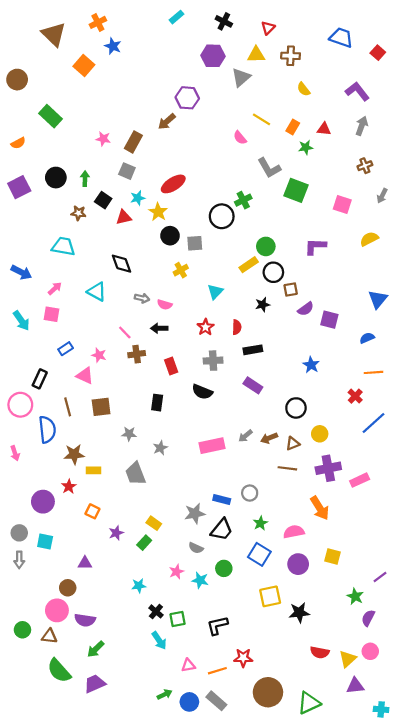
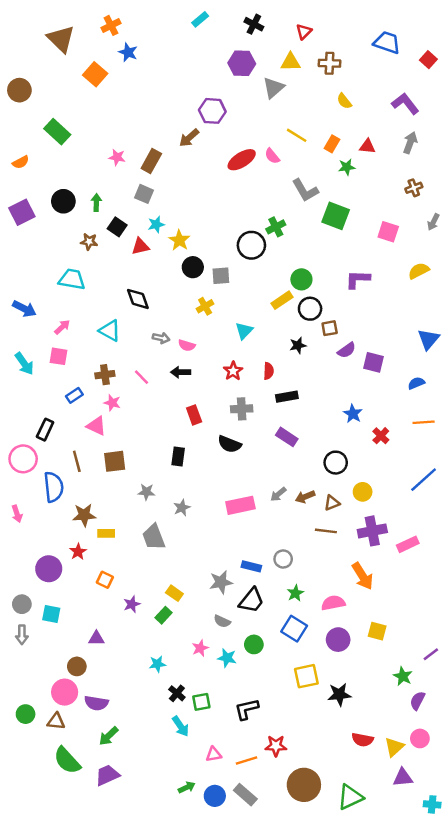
red ellipse: (173, 184) -> (242, 160), moved
brown cross: (137, 354) -> (105, 375), moved
red cross: (355, 396) -> (381, 436), moved

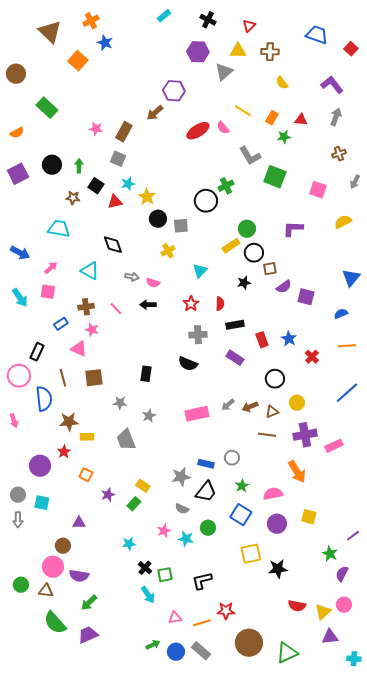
red rectangle: (194, 415) -> (262, 340), moved

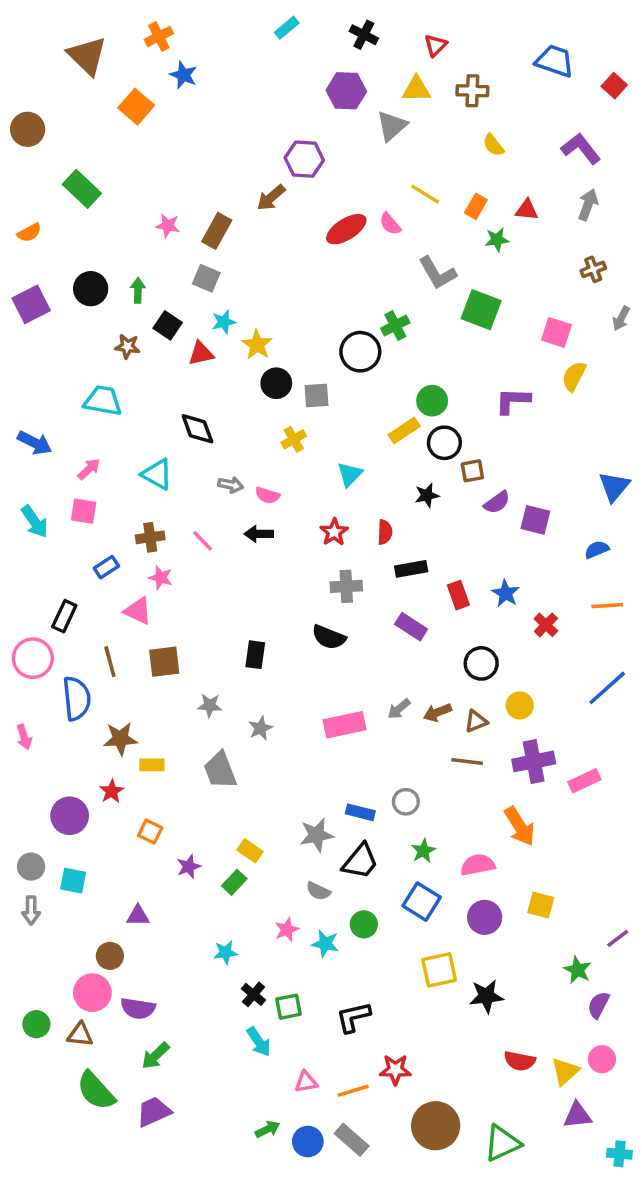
yellow semicircle: (343, 222) -> (574, 376), moved, turned -36

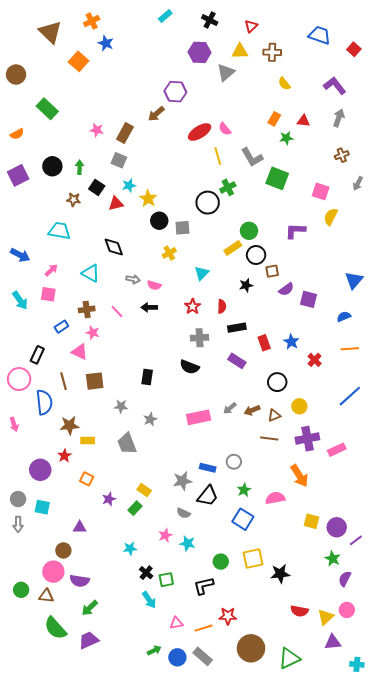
yellow line: (425, 194) -> (218, 156), moved, turned 42
purple circle: (485, 917) -> (337, 527), moved
green circle: (364, 924) -> (221, 562), moved

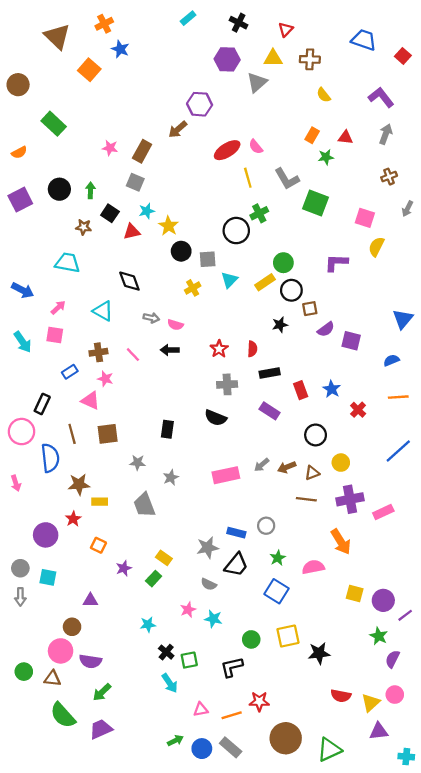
cyan triangle: (202, 273) -> (229, 280), moved

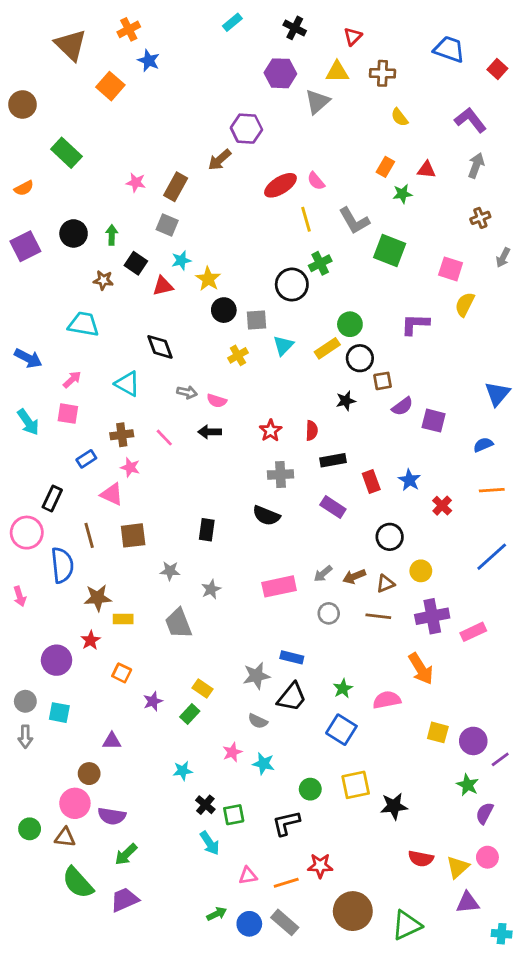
gray circle: (266, 526) -> (329, 613), moved

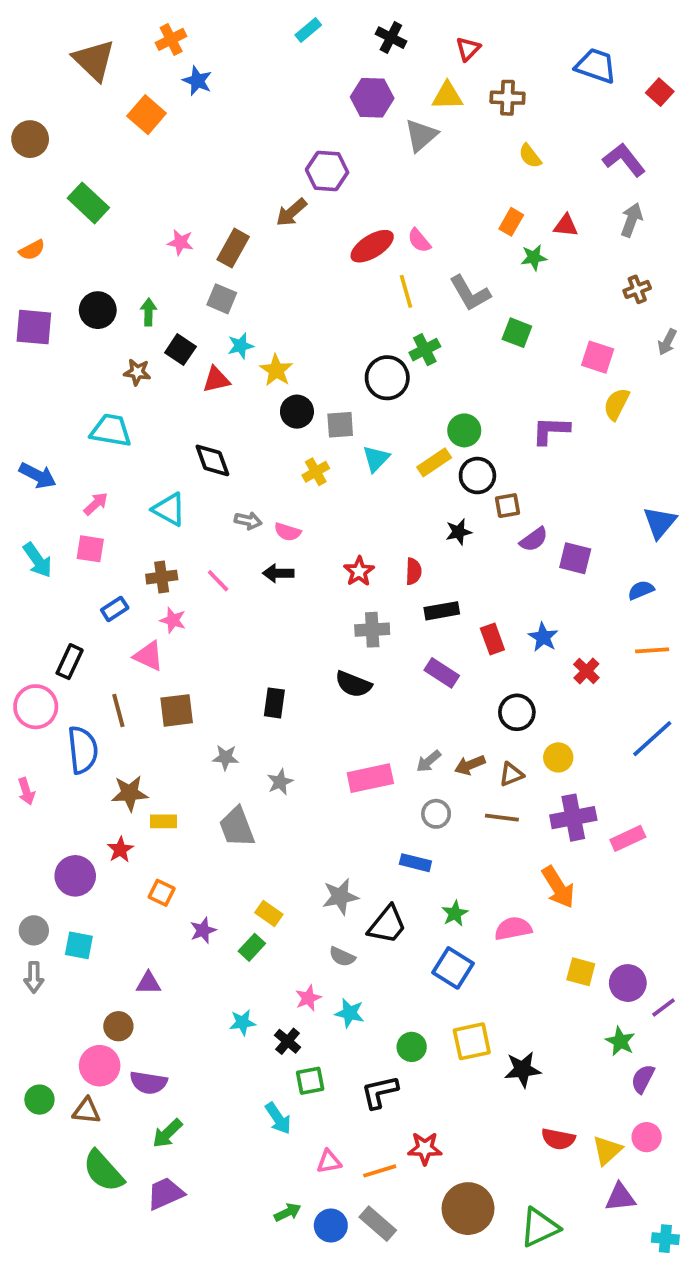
purple square: (25, 246) -> (34, 327), turned 32
green square: (390, 250) -> (517, 333), size x0.7
blue rectangle: (292, 657) -> (415, 863), moved
black cross: (205, 805) -> (288, 1041), moved

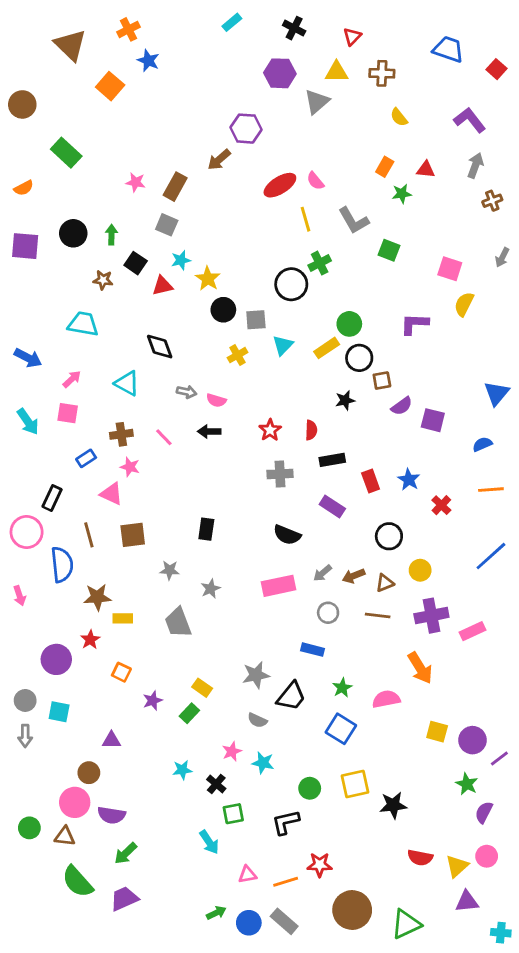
brown cross: (637, 289) -> (492, 201), moved
black semicircle: (353, 684) -> (287, 535), moved

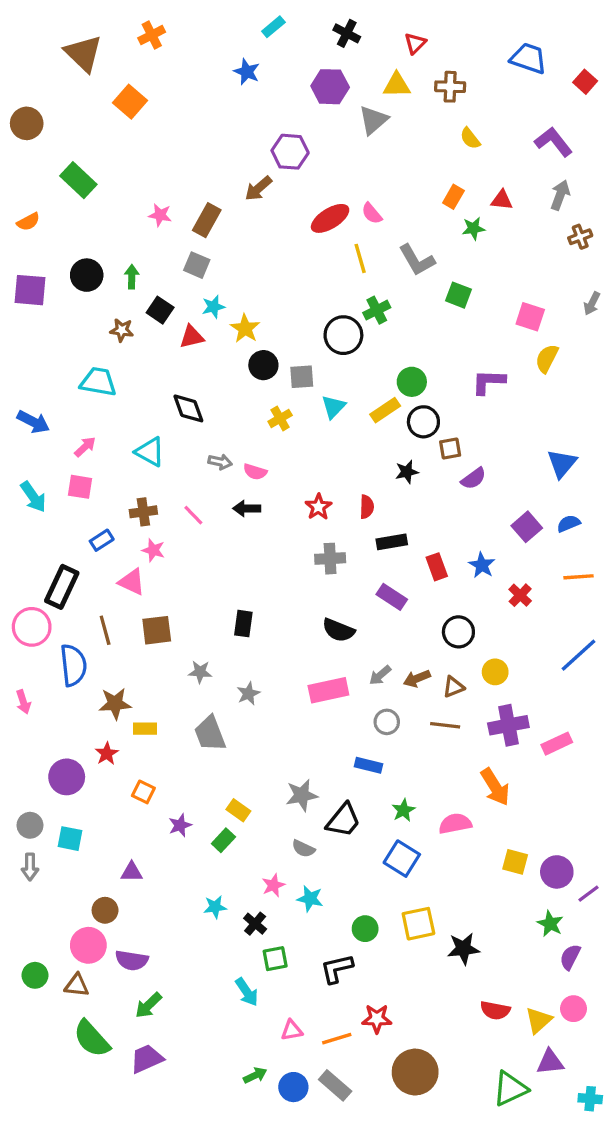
blue star: (148, 61) -> (247, 72), moved
blue triangle: (497, 393) -> (562, 463), moved
purple square: (433, 420) -> (527, 527), moved, turned 35
black rectangle: (52, 498) -> (62, 587), size x1.4
green triangle: (406, 924) -> (510, 1089), moved

